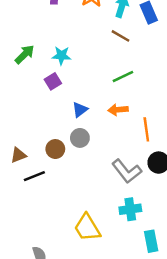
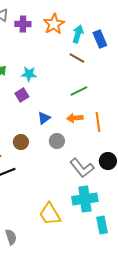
orange line: (146, 129) -> (98, 122), moved
gray circle: (80, 138) -> (57, 141), moved
brown circle: (55, 149) -> (21, 142), moved
cyan cross: (130, 209) -> (85, 199), size x1.4

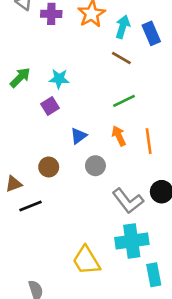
orange arrow: (75, 118) -> (119, 136), turned 70

